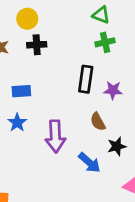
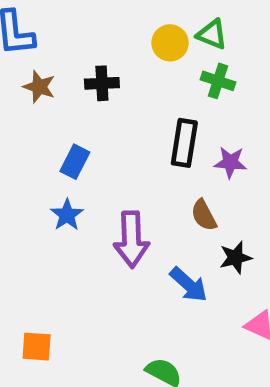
yellow circle: (27, 19) -> (170, 43), moved
green cross: (105, 42) -> (218, 81), turned 30
blue rectangle: (21, 91) -> (75, 162), turned -60

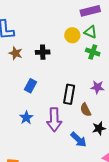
black rectangle: (184, 143) -> (69, 94), moved
blue star: (67, 215) -> (26, 118), moved

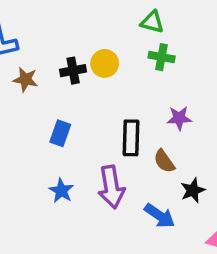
yellow circle: (72, 35) -> (105, 63), moved

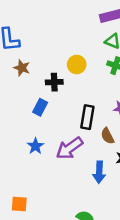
black cross: (73, 71) -> (54, 82), moved
purple arrow: (111, 187) -> (69, 148), turned 56
blue arrow: (160, 216) -> (99, 172), turned 50

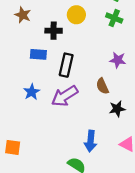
blue rectangle: (40, 107) -> (38, 54), turned 63
black rectangle: (87, 117) -> (66, 65), moved
blue arrow: (99, 172) -> (91, 141), moved

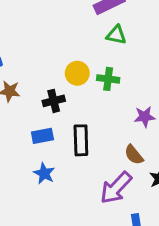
green cross: (114, 18) -> (108, 79), moved
blue star: (32, 92) -> (44, 173), moved
purple arrow: (65, 96) -> (116, 188), moved

